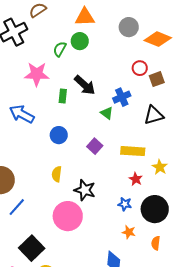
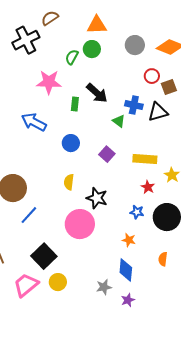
gray circle: (129, 27) -> (135, 45), moved
blue cross: (122, 97) -> (134, 105), turned 36
black triangle: (154, 115) -> (158, 112), moved
orange star: (129, 232) -> (129, 240), moved
orange semicircle: (156, 243) -> (163, 259), moved

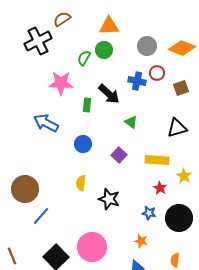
red circle: (152, 76) -> (157, 73), moved
blue cross: (134, 105) -> (137, 81), moved
black triangle: (158, 112) -> (177, 128), moved
pink circle: (80, 224) -> (92, 247), moved

